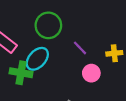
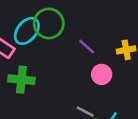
cyan ellipse: (37, 59) -> (27, 31), moved

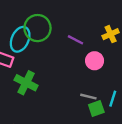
green cross: (21, 80) -> (26, 83), turned 35

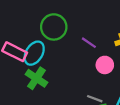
cyan ellipse: (20, 39) -> (34, 53), moved

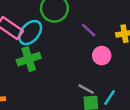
green cross: (36, 78) -> (29, 59), turned 30

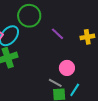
pink circle: (102, 56) -> (67, 68), moved

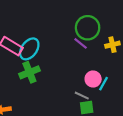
green circle: (29, 16) -> (88, 28), moved
cyan line: (75, 90) -> (104, 84), moved

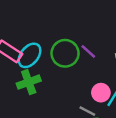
green circle: (88, 28) -> (65, 53), moved

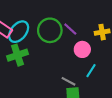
pink circle: (101, 93) -> (82, 49), moved

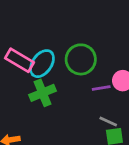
purple line: (70, 29) -> (101, 88), moved, turned -48

